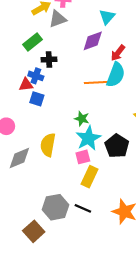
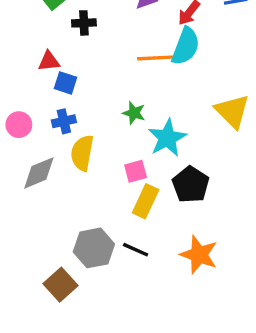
blue cross: (36, 76) -> (64, 121), moved, turned -32
cyan star: (88, 138) -> (167, 138), moved
black pentagon: (117, 146) -> (191, 185), moved

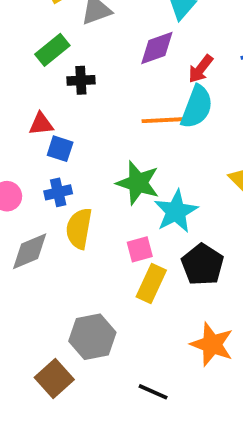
green star: (134, 113) -> (138, 183), size x1.6
black line: (136, 250) -> (153, 392), moved

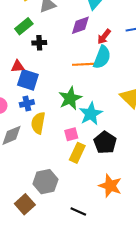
blue square: (60, 149) -> (28, 80), size x1.5
green star: (138, 183) -> (70, 98), turned 30

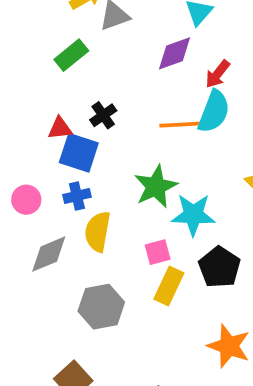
black cross: (39, 43) -> (103, 115), moved, turned -32
cyan star: (91, 114) -> (193, 215), turned 30
gray hexagon: (45, 182) -> (101, 307), moved

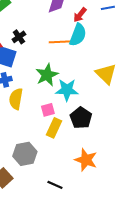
gray hexagon: (101, 307) -> (25, 154), moved

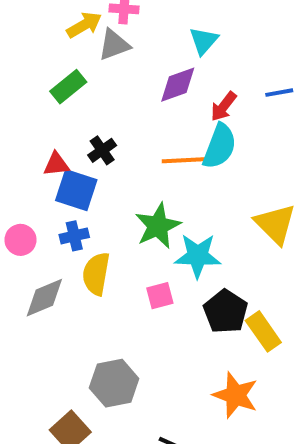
yellow rectangle: (54, 128) -> (263, 331), moved, turned -60

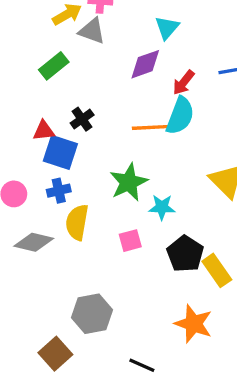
gray triangle: (114, 45) -> (92, 31), turned 40
cyan star: (198, 256) -> (162, 207), size x0.7
gray diamond: (44, 298) -> (34, 242), turned 36

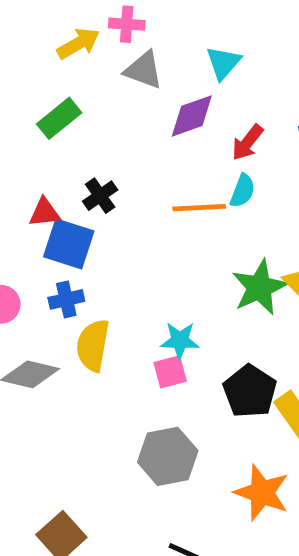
gray triangle: (92, 31) -> (144, 70), moved
cyan semicircle: (180, 116) -> (243, 191), size x0.6
green star: (129, 182) -> (259, 287), moved
cyan star: (162, 207) -> (180, 340), moved
gray hexagon: (92, 314) -> (168, 456), moved

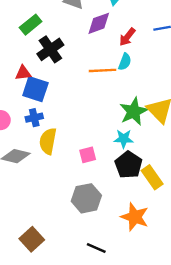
black cross: (100, 196) -> (50, 49), moved, size x1.5
cyan star: (180, 340) -> (124, 139), moved

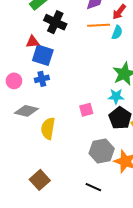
black cross: (50, 49) -> (55, 22), turned -30
orange line: (103, 70) -> (99, 25), moved
yellow semicircle: (48, 141) -> (48, 128), moved
gray hexagon: (86, 198) -> (102, 151), moved

